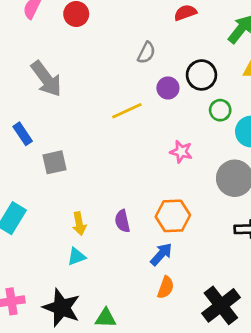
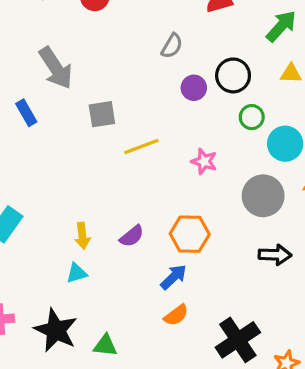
yellow line: (127, 111) -> (141, 146), moved
blue rectangle: (23, 134) -> (26, 113), moved
gray square: (54, 162) -> (102, 114), moved
purple semicircle: (122, 221) -> (132, 236), turned -120
orange semicircle: (166, 287) -> (176, 315), turned 30

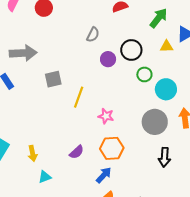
gray arrow: (56, 68) -> (23, 53), turned -56
yellow line: (141, 146) -> (79, 97), turned -45
pink star: (204, 161) -> (106, 116), moved
yellow arrow: (82, 236) -> (33, 153), moved
black arrow: (275, 255) -> (164, 157), turned 96

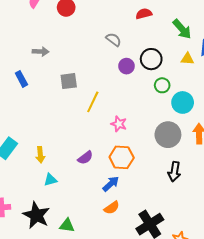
green arrow: (159, 18) -> (182, 29), turned 95
gray semicircle: (93, 35) -> (114, 40), turned -84
gray arrow: (23, 53) -> (41, 52), size x0.6

